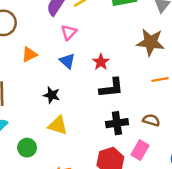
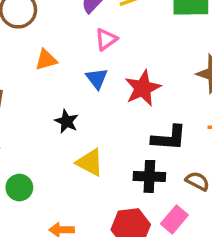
red star: (101, 62) -> (143, 88), size x1.5
black L-shape: (111, 88) -> (169, 138), moved
yellow triangle: (58, 125) -> (90, 162), moved

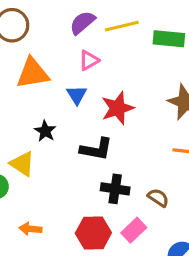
orange triangle: (46, 60) -> (33, 73), size x1.6
black L-shape: (169, 138) -> (96, 149), moved
yellow triangle: (90, 162) -> (22, 164), moved

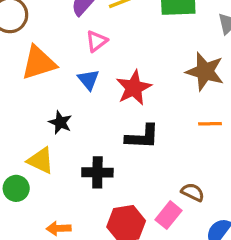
black L-shape: (96, 149) -> (142, 137), moved
black cross: (115, 189) -> (97, 172), moved
brown semicircle: (158, 198) -> (193, 192), moved

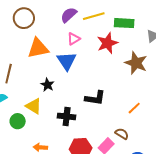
blue triangle: (89, 80) -> (67, 61), size x1.5
red star: (134, 88) -> (107, 43), moved
orange line: (210, 124) -> (134, 108), moved, turned -48

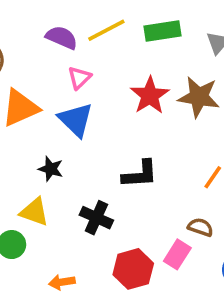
purple semicircle: (69, 15) -> (62, 37), turned 78
red star: (107, 43) -> (150, 95), moved
black cross: (67, 116) -> (96, 218), turned 30

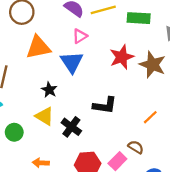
yellow triangle: (34, 212) -> (45, 116), moved

